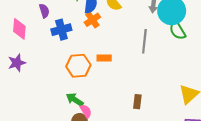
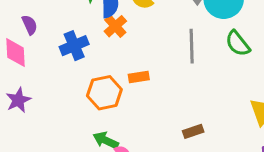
purple semicircle: (44, 11) -> (30, 25), moved
green semicircle: (177, 30) -> (238, 43), moved
brown rectangle: (137, 102) -> (193, 131), turned 72

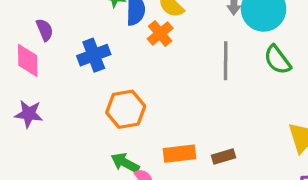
orange cross: (115, 26) -> (160, 34), moved
orange rectangle: (139, 77) -> (180, 154), moved, size x1.4
purple star: (18, 100) -> (29, 114), turned 30

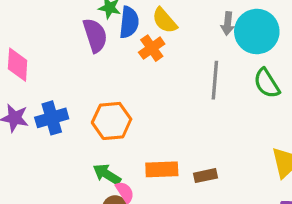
purple semicircle: (45, 30) -> (95, 35), moved, size x1.5
blue cross: (94, 55) -> (52, 118), moved

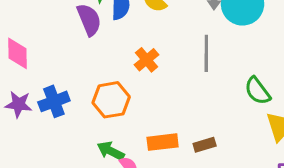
orange cross: (152, 48) -> (147, 60), moved
green semicircle: (267, 83) -> (257, 91), moved

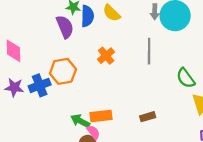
orange hexagon: (111, 100) -> (63, 71), moved
orange rectangle: (163, 142) -> (101, 116), moved

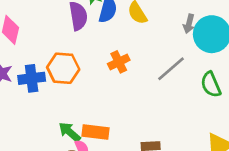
gray line: (149, 51) -> (171, 69), turned 35
green semicircle: (186, 78) -> (211, 85), moved

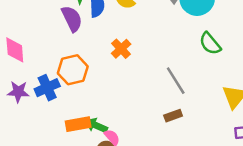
gray line: (171, 69) -> (176, 81), moved, turned -64
orange rectangle: (96, 132) -> (78, 124), moved

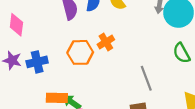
orange hexagon: (73, 70) -> (80, 52), moved

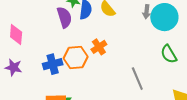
blue cross: (37, 62) -> (53, 64), moved

